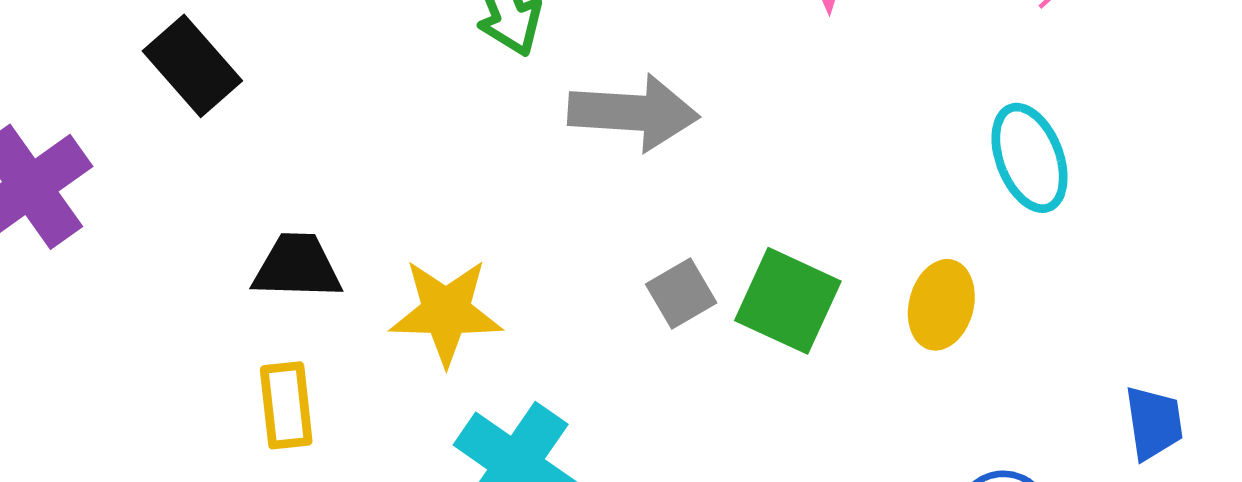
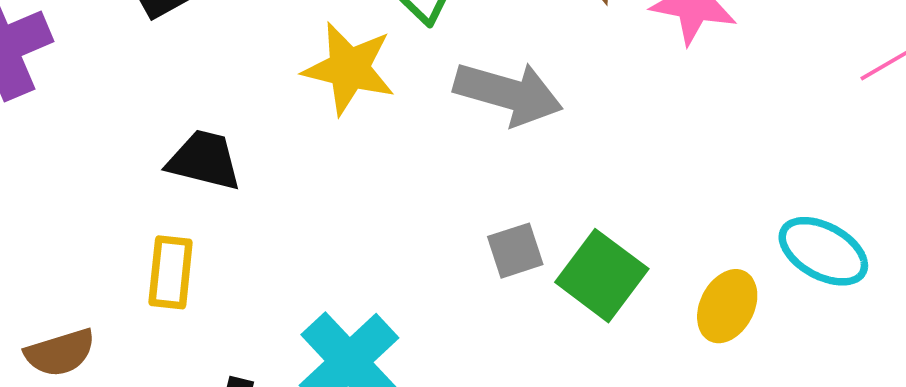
cyan ellipse: (1030, 158) -> (823, 251), moved, turned -52
yellow star: (446, 312) -> (349, 68), moved

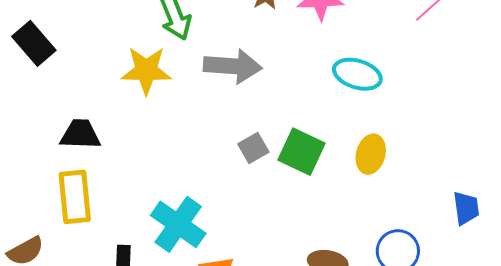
cyan ellipse: (823, 251) -> (357, 74), moved
yellow rectangle: (171, 272) -> (75, 197), size x1.4

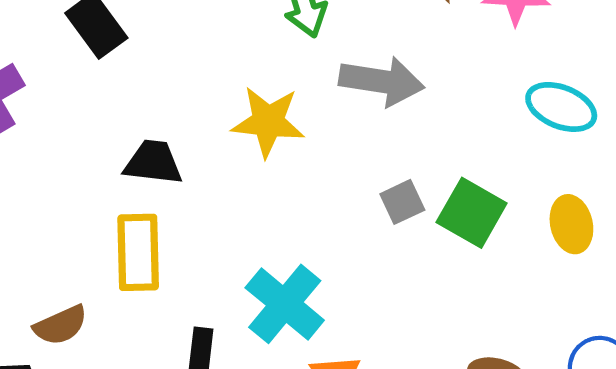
yellow star: (146, 70) -> (268, 122), moved
yellow ellipse: (371, 154) -> (571, 224), turned -33

